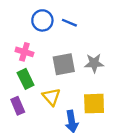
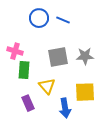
pink cross: (24, 52) -> (15, 51), moved
green rectangle: (26, 79) -> (24, 70), turned 30
purple rectangle: (18, 106) -> (28, 103), moved

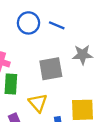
gray star: (85, 56) -> (83, 55), moved

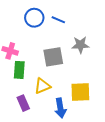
yellow triangle: (38, 103) -> (42, 86), turned 48

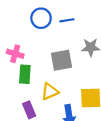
blue line: (58, 20) -> (67, 20), turned -32

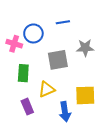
blue circle: (41, 18) -> (33, 33), moved
pink cross: (15, 54) -> (14, 44), moved

